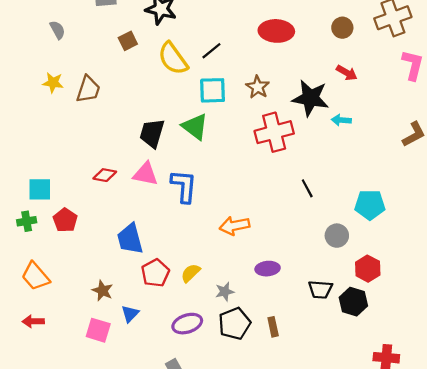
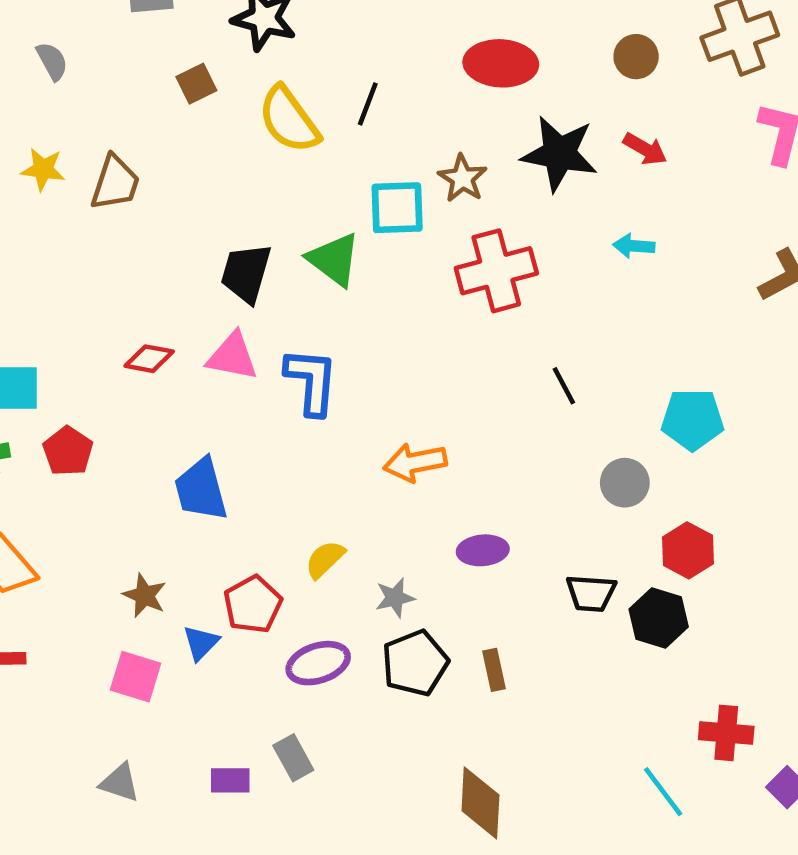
black line: (211, 51) -> (368, 104), turned -30
cyan square: (213, 90) -> (397, 208), moved
black star: (310, 98) -> (559, 154), moved
red pentagon: (155, 273) -> (253, 604), moved

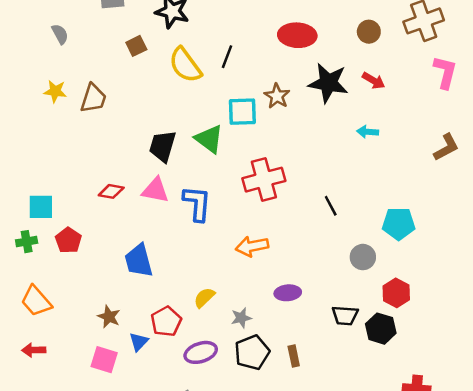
red cross: (496, 271) -> (264, 180), moved

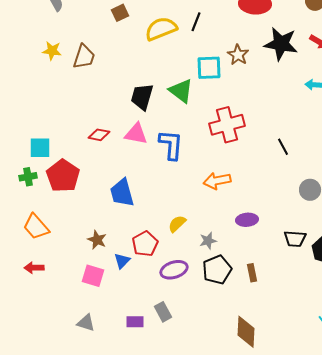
yellow semicircle: (185, 65) -> (161, 29), turned 104
red pentagon: (68, 240) -> (63, 176), size x1.5

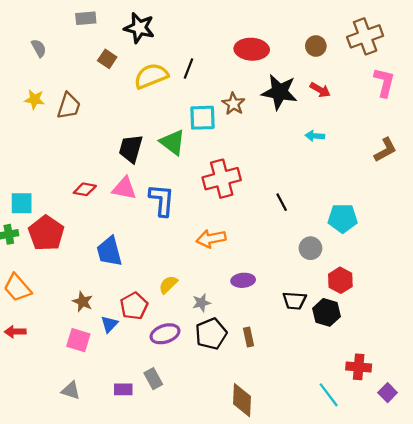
brown square: (120, 13) -> (107, 59), turned -30

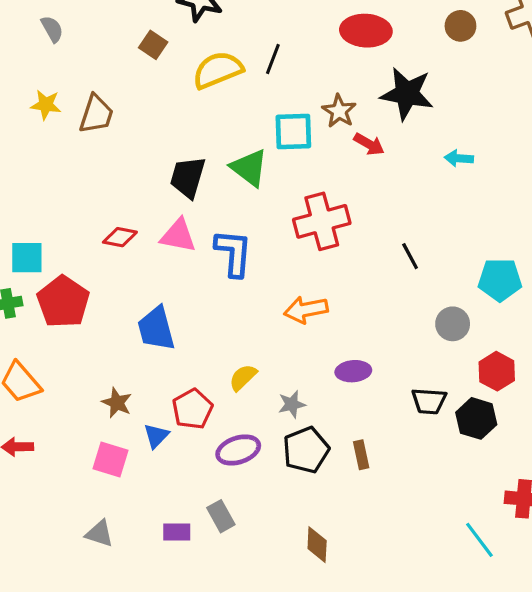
red arrow: (320, 90) -> (369, 144), moved
brown diamond: (242, 400) -> (317, 545), moved, size x0.7

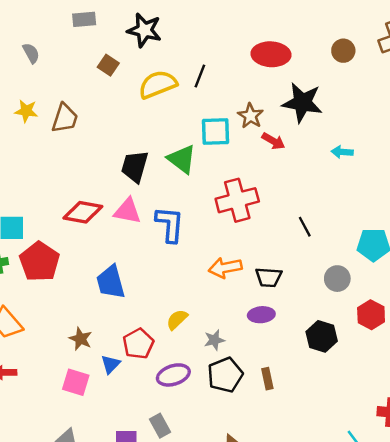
red diamond: (120, 237) -> (83, 212), size x1.5
black trapezoid: (429, 401) -> (269, 277), moved
black hexagon: (476, 418) -> (322, 336), moved

